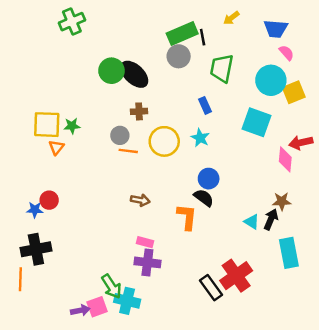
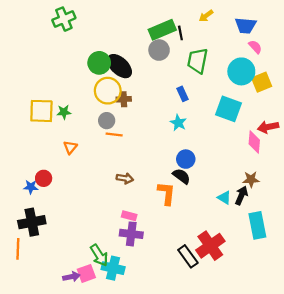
yellow circle: (164, 141) -> (108, 91), moved
orange triangle: (56, 147) -> (70, 147), moved

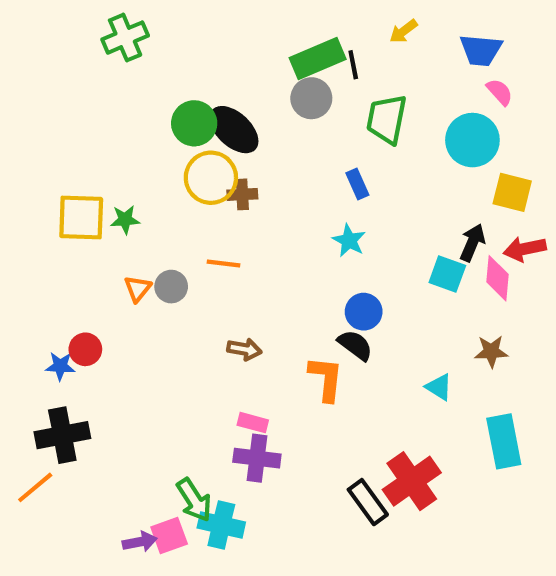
yellow square: (262, 82) -> (512, 192), moved, turned 36
cyan square: (229, 109) -> (447, 274), moved, size x0.7
gray circle: (107, 121) -> (171, 287), moved
black arrow: (241, 195) -> (472, 243), moved
orange line: (18, 249) -> (35, 487), turned 48

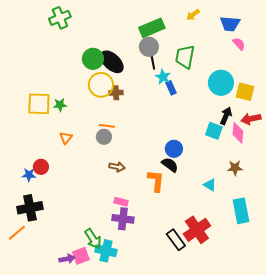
black line: (353, 65) -> (153, 63), moved
cyan circle: (472, 140) -> (221, 83), moved
cyan star: (349, 241) -> (163, 77), moved
gray circle: (171, 287) -> (104, 137), moved

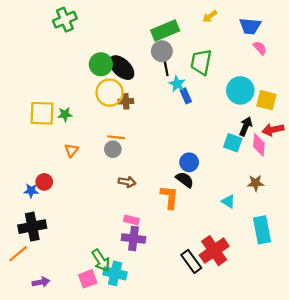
purple arrow: (67, 259) -> (41, 282), moved

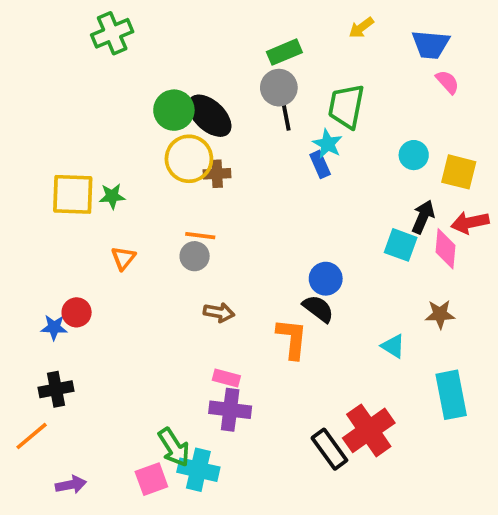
green rectangle: (165, 31) -> (284, 52), size x0.7
cyan star: (177, 84) -> (328, 144), moved
cyan circle: (240, 90) -> (414, 155), size x0.6
black cross: (32, 227) -> (56, 389), size x0.7

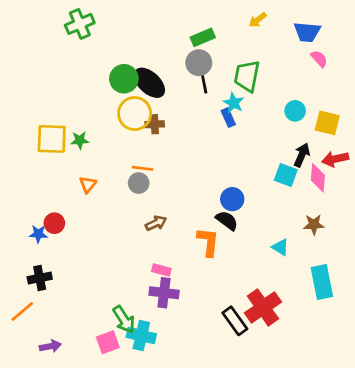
brown arrow: (219, 312) -> (156, 223), turned -35

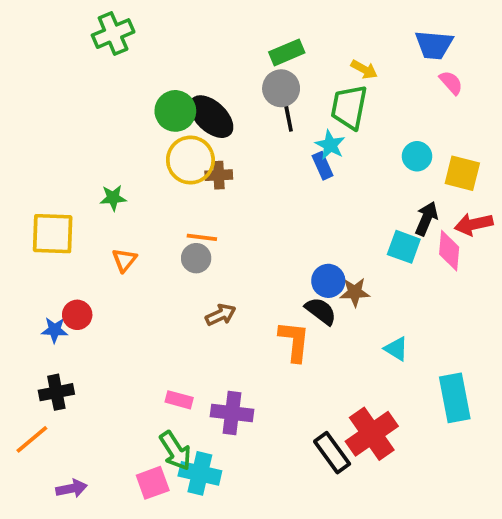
yellow arrow: (258, 20) -> (364, 69), moved, turned -114
yellow square: (52, 139) -> (53, 234), moved
brown star: (314, 225) -> (355, 292), moved
pink rectangle: (161, 270) -> (179, 400), moved

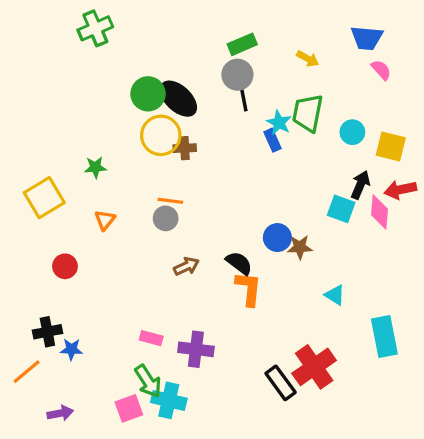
green trapezoid: (349, 107) -> (308, 113), moved
yellow square: (53, 234) -> (44, 198), turned -33
black semicircle: (321, 311) -> (239, 263), moved
blue star: (55, 330) -> (71, 349), moved

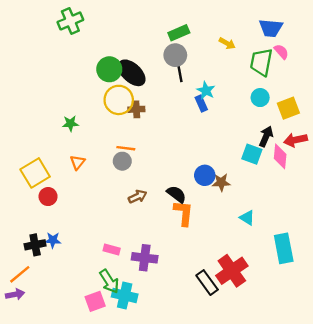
green trapezoid: (308, 113) -> (261, 62), moved
yellow square: (391, 147) -> (288, 108), turned -35
yellow square: (44, 198) -> (35, 173), moved
blue star: (71, 349) -> (53, 240), moved
purple arrow: (60, 413) -> (15, 294), moved

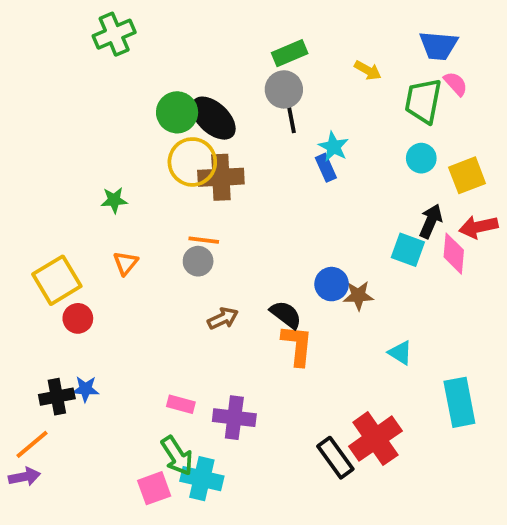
brown cross: (136, 109) -> (221, 177), size x1.6

